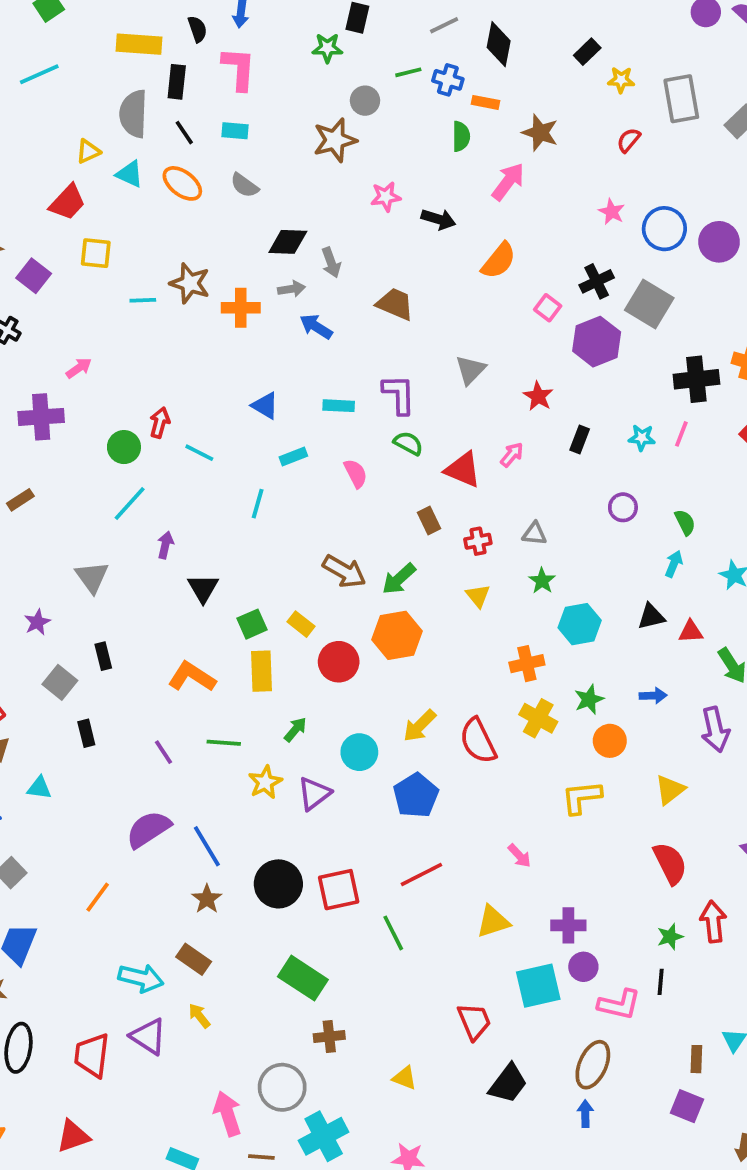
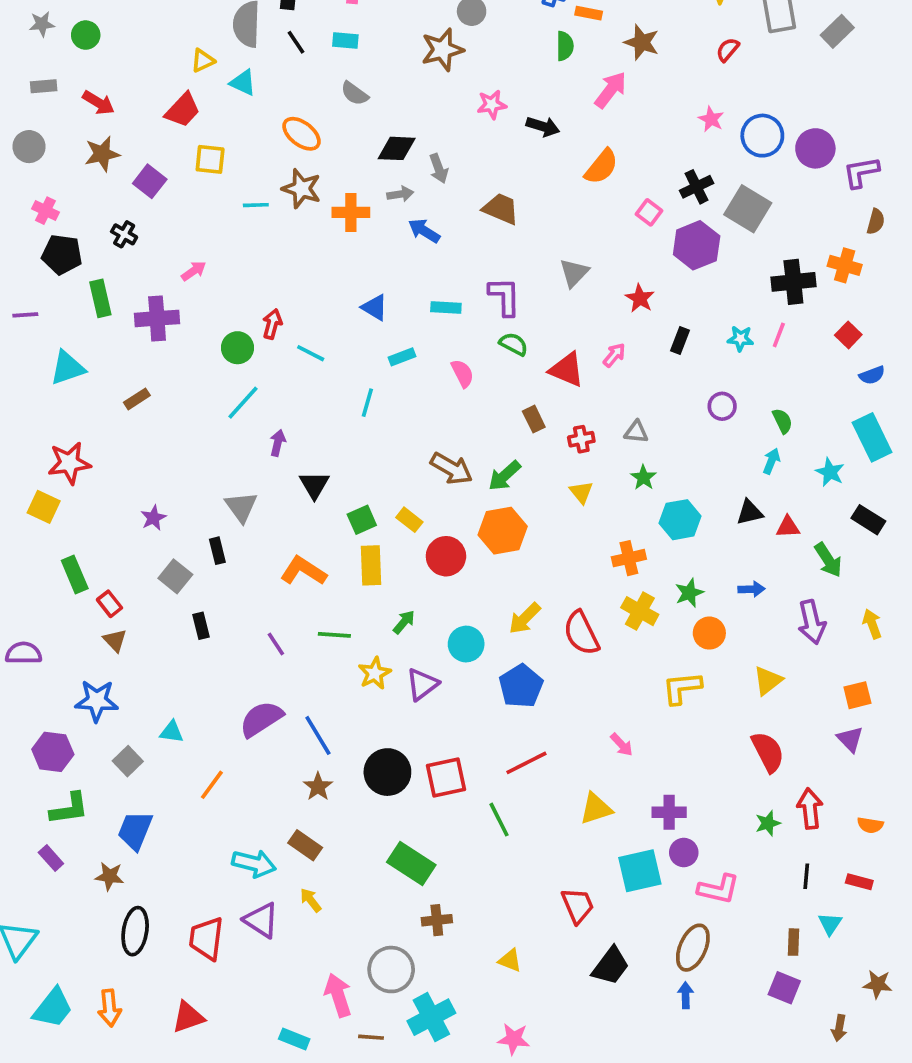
orange ellipse: (182, 183) -> (302, 134), moved
gray triangle: (92, 577) -> (241, 507), moved
cyan triangle: (39, 788) -> (172, 732), moved
black line: (661, 982) -> (806, 876), moved

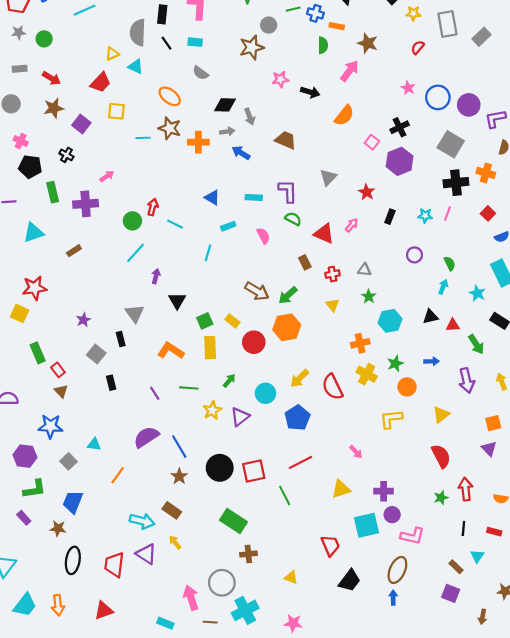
gray square: (748, 209) -> (451, 144), moved
brown rectangle: (793, 942) -> (456, 567), turned -48

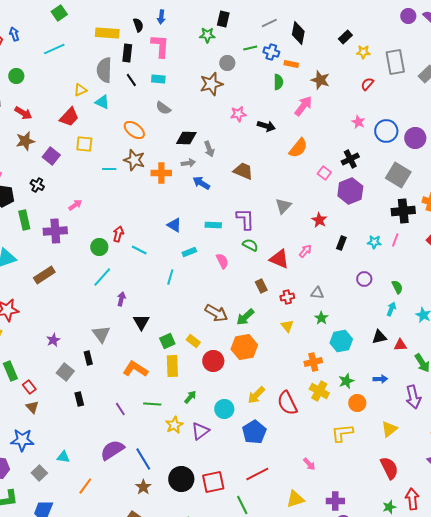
brown rectangle: (74, 251) -> (44, 275), size x1.5

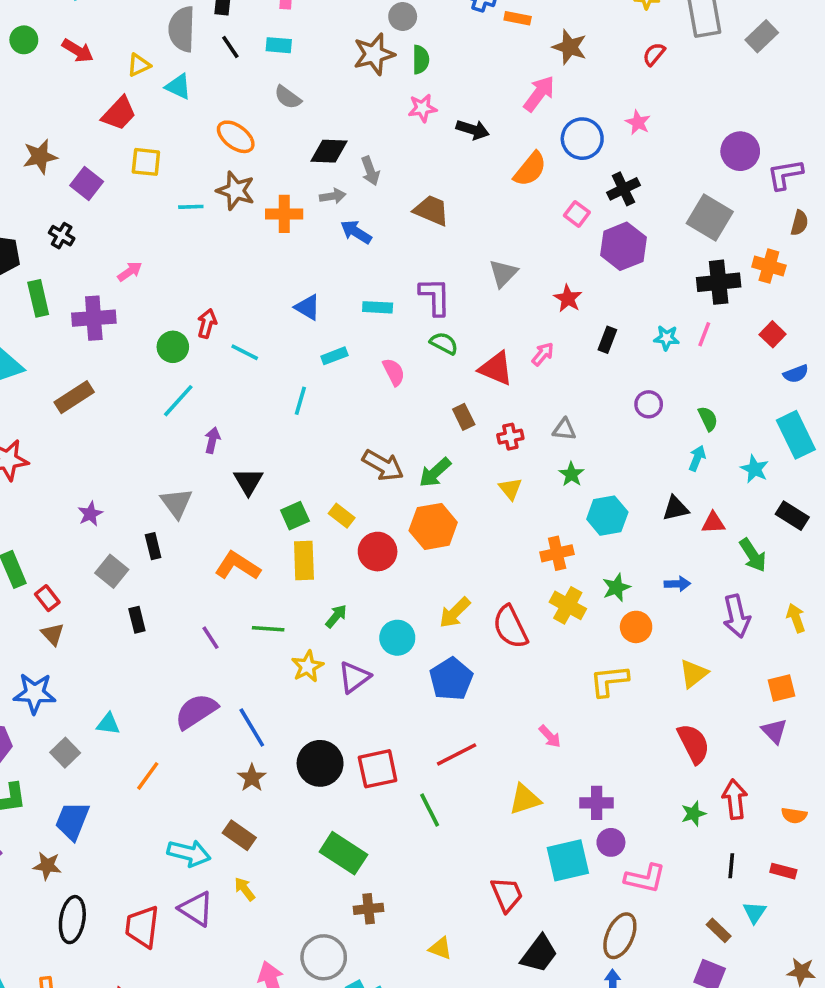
green semicircle: (278, 82) -> (421, 60), moved
red arrow: (23, 113) -> (78, 51), moved
blue circle: (386, 131) -> (582, 139), moved

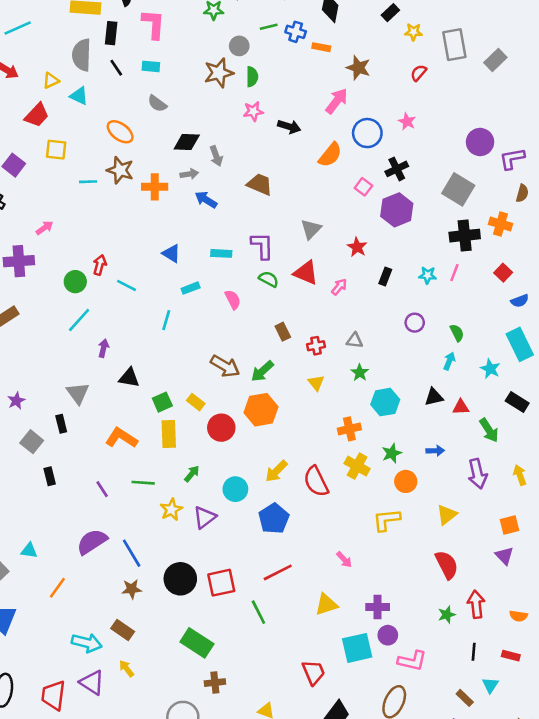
red triangle: (496, 368) -> (306, 273), moved
black triangle: (248, 482) -> (129, 378), turned -50
brown star: (252, 778) -> (132, 589), turned 30

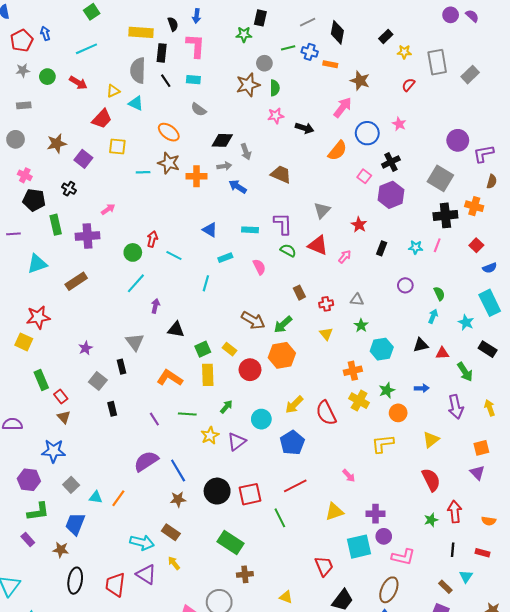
cyan triangle: (29, 551) -> (96, 497), moved

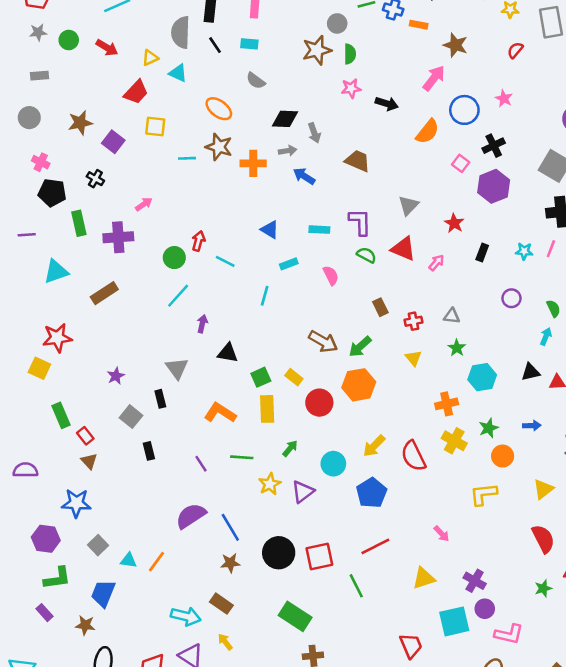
purple cross: (375, 514) -> (475, 581), turned 30

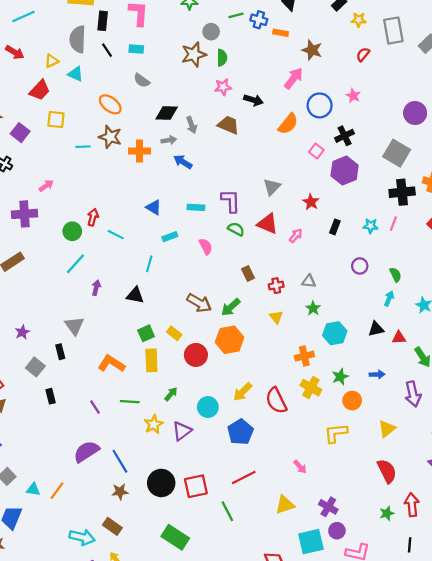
brown trapezoid: (358, 161) -> (228, 125), moved
black triangle: (228, 353) -> (135, 295), moved

